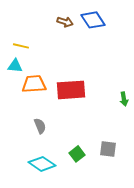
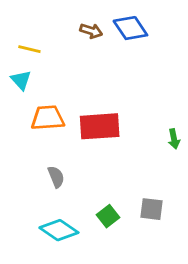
yellow line: (21, 46) -> (29, 49), moved
cyan triangle: (15, 66) -> (21, 80), moved, turned 42

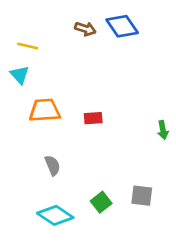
red rectangle: (100, 126) -> (93, 118), size x0.5

